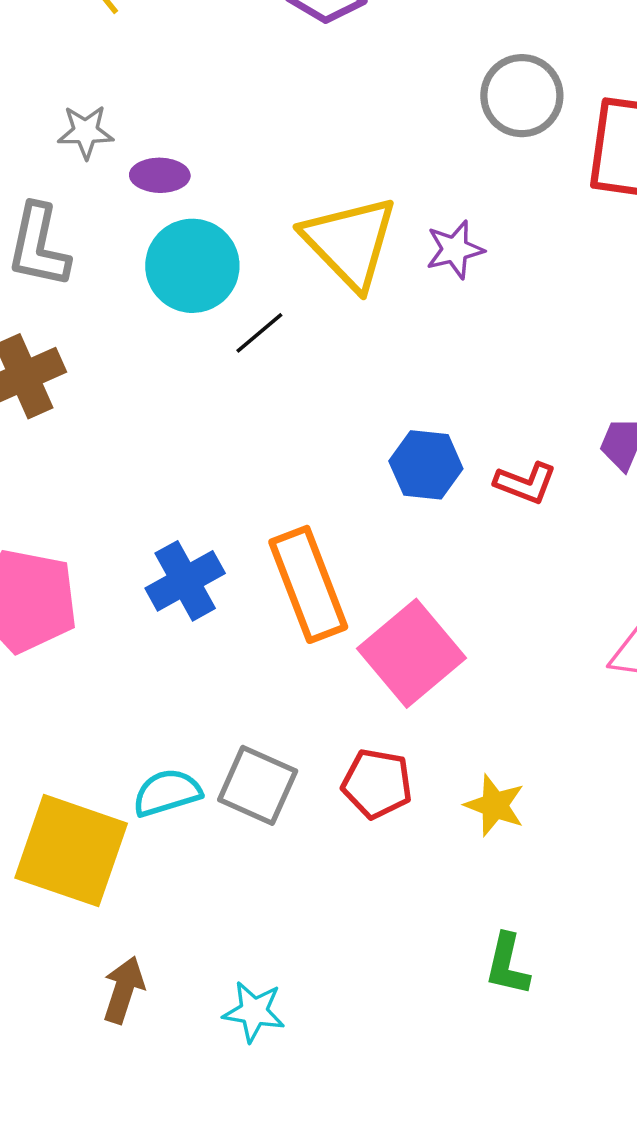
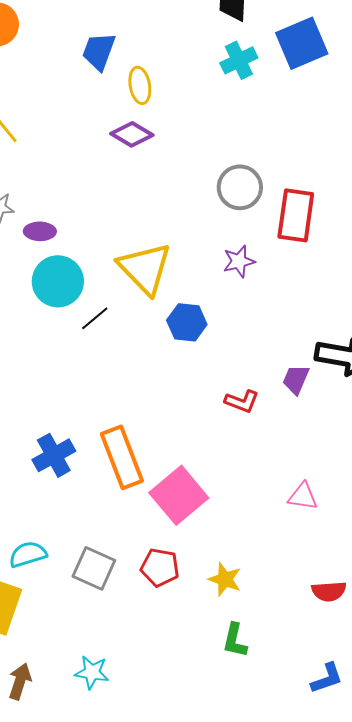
purple star: (455, 250) -> (239, 261), moved
blue hexagon: (426, 465) -> (187, 322), moved
cyan semicircle: (167, 793) -> (28, 554), moved
green L-shape: (507, 965) -> (235, 640), moved
cyan star: (254, 1012) -> (92, 672), moved

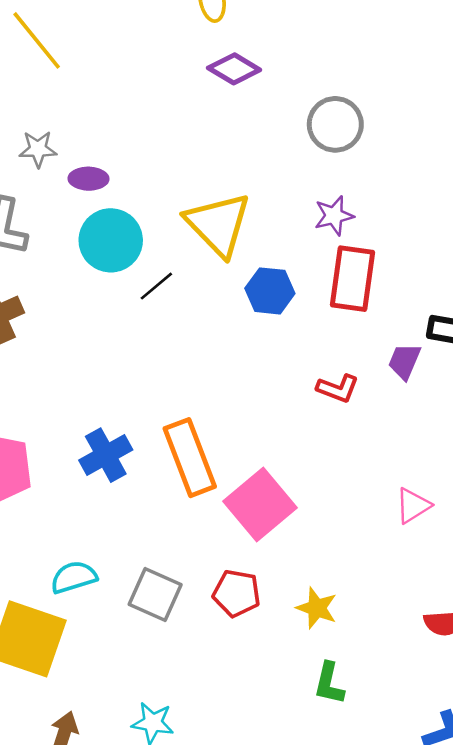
purple diamond: (132, 134) -> (234, 69), moved
red rectangle: (296, 215) -> (353, 279), moved
pink triangle: (303, 496) -> (413, 506), turned -40

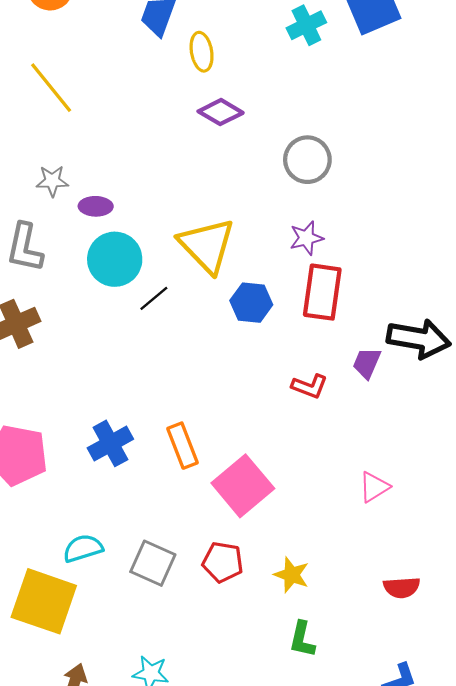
orange rectangle: (190, 458) -> (182, 446), size x0.7

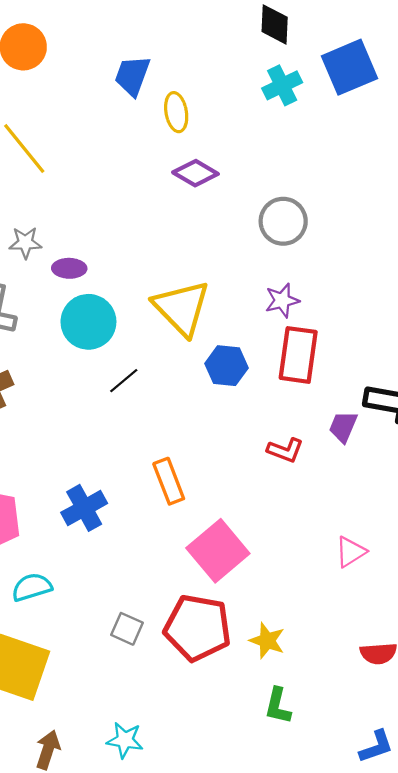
black line: (154, 298) -> (124, 381), moved
orange rectangle: (182, 446) -> (169, 481), moved
cyan semicircle: (83, 548) -> (32, 587), moved
red pentagon: (223, 562) -> (198, 628), size x1.6
gray square: (153, 563) -> (127, 629), size x0.7

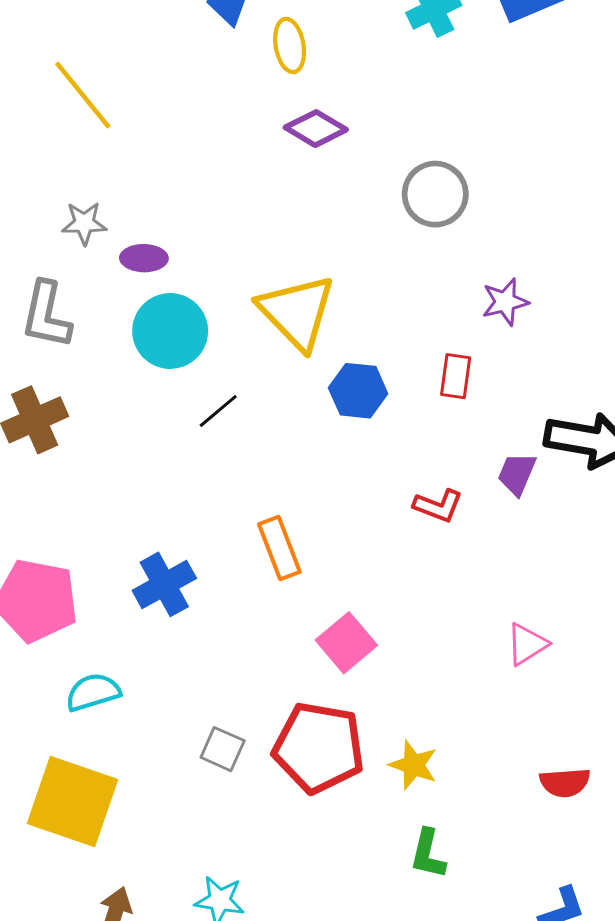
purple star: (282, 300) -> (505, 302), moved
red rectangle: (298, 355) -> (456, 376), size x0.6
pink square: (218, 551) -> (346, 643), size x0.7

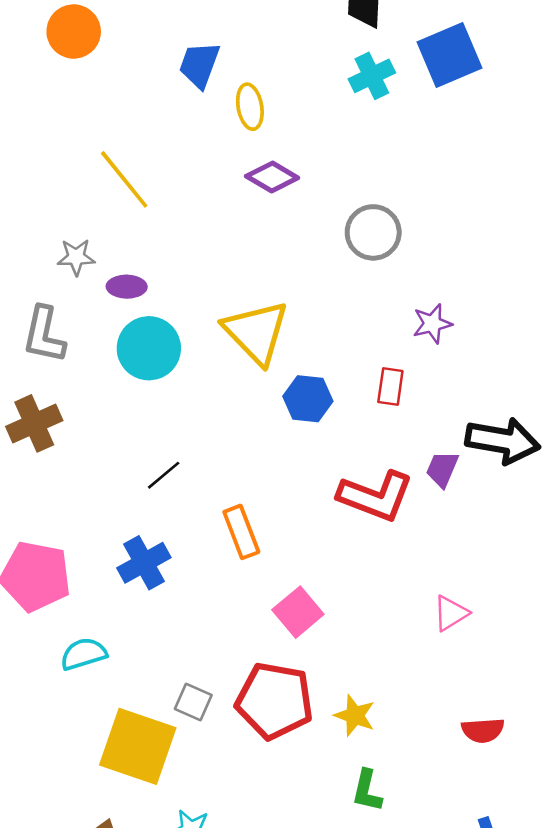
yellow line: (83, 95) -> (124, 179), moved
black line: (218, 411) -> (164, 475), moved
red L-shape: (438, 506) -> (376, 496), size x1.8
yellow square: (73, 801) -> (138, 746), moved

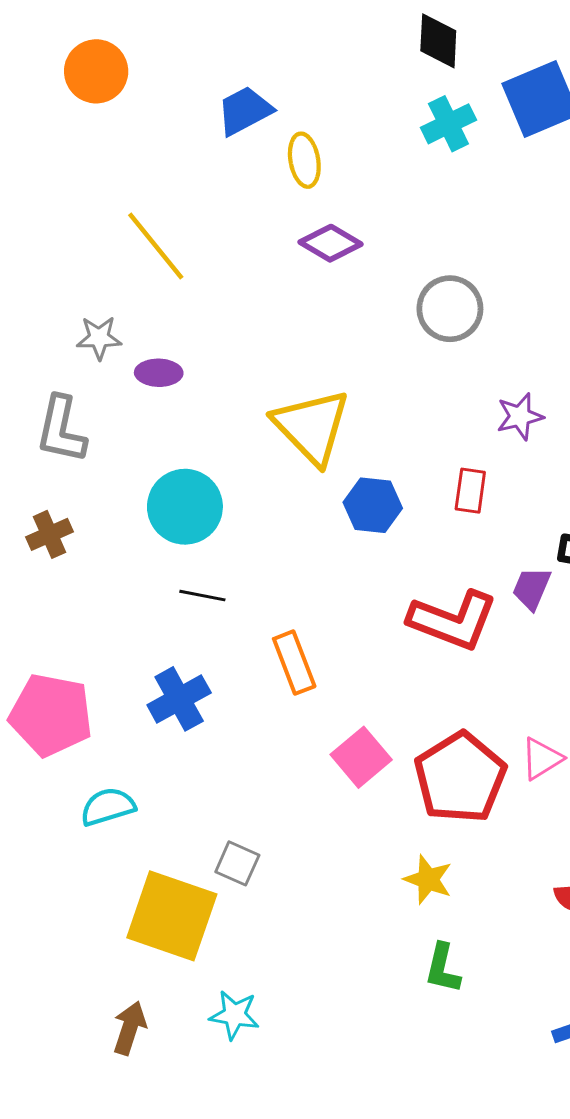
blue trapezoid: (199, 65) -> (245, 111), turned 42
cyan circle: (149, 348) -> (185, 507), moved
brown cross: (34, 423) -> (50, 534), size x0.7
black line: (164, 475) -> (202, 596), turned 51
red pentagon: (275, 701) -> (460, 778), moved, turned 30

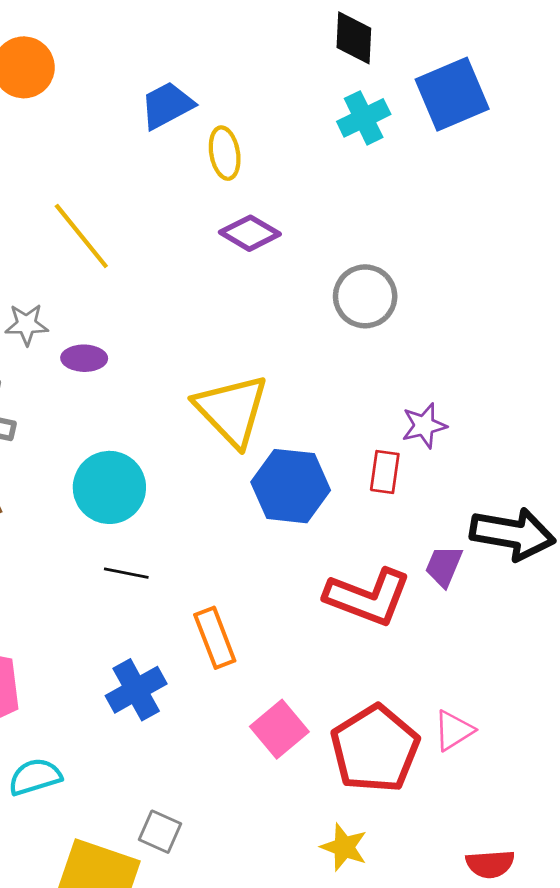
purple star: (520, 416) -> (424, 426), moved
blue hexagon: (373, 505) -> (291, 486), size x1.4
blue cross: (179, 699) -> (136, 690), moved

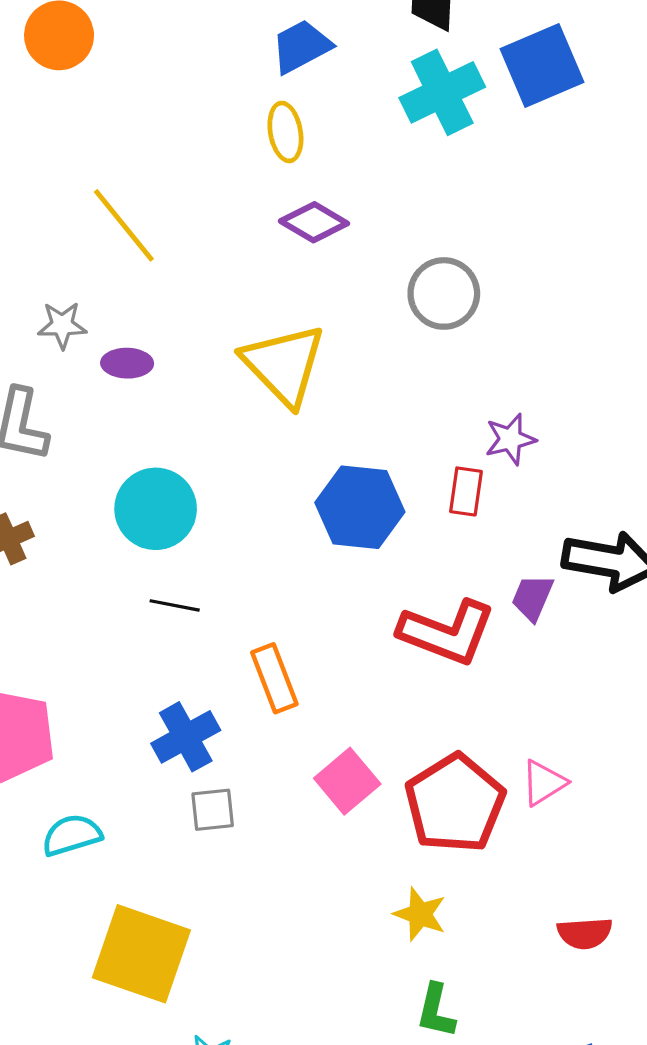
blue trapezoid: (167, 105) -> (301, 46), moved
cyan cross: (364, 118) -> (442, 92), size x1.4
yellow triangle: (232, 410) -> (284, 365), moved
gray square: (160, 832) -> (213, 810), moved, turned -30

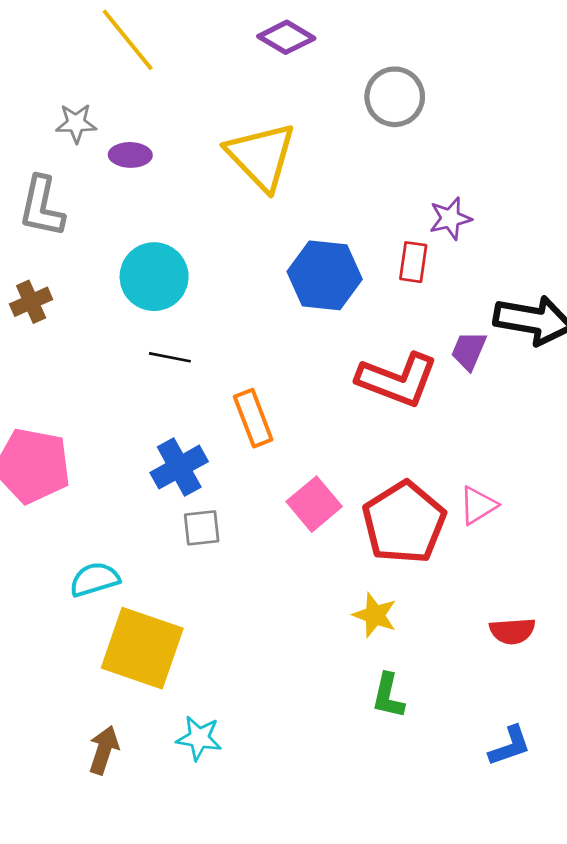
cyan semicircle: (72, 835) -> (95, 579), moved

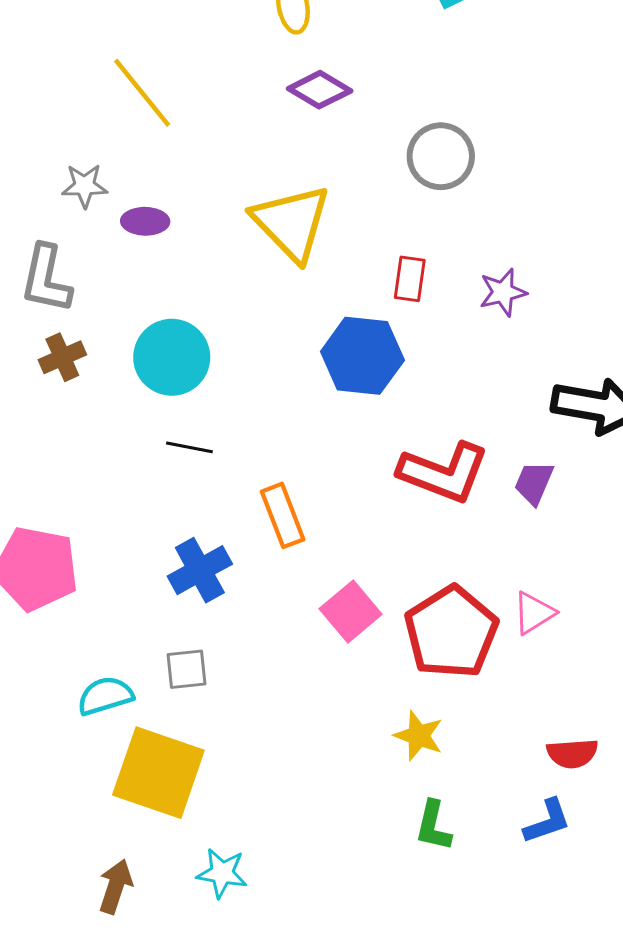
red rectangle: (413, 262) -> (410, 279), moved
brown cross: (31, 302) -> (62, 357), moved
purple trapezoid: (469, 351) -> (534, 483), moved
gray square: (202, 528) -> (187, 669), moved
blue L-shape: (510, 746) -> (547, 821), moved

